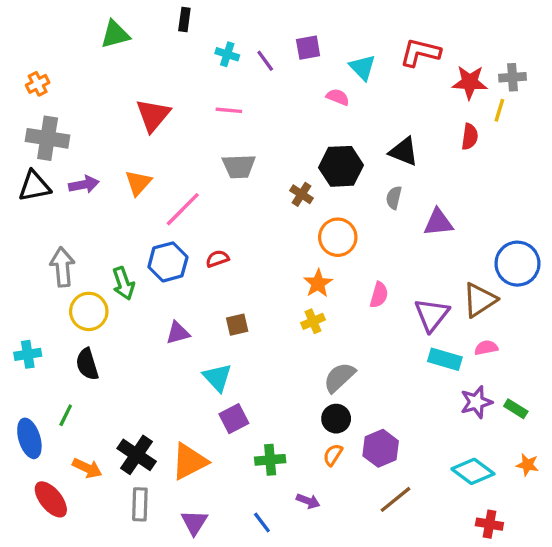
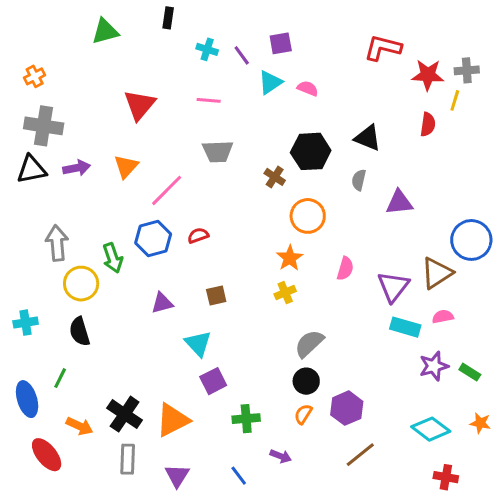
cyan triangle: (362, 67) -> (270, 82), moved, turned 40

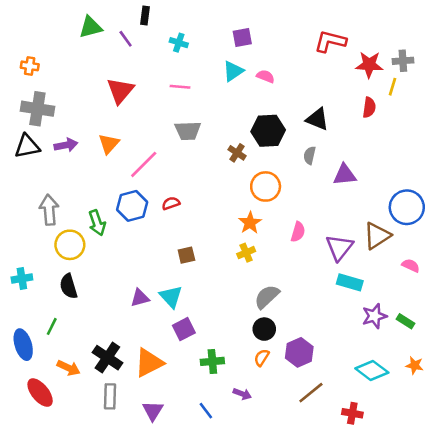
purple line: (242, 55) -> (126, 39), moved
orange cross: (35, 76) -> (30, 66), turned 36
purple triangle: (162, 303) -> (140, 298), moved
pink semicircle: (443, 317) -> (411, 266), moved, turned 36
red cross: (446, 477) -> (352, 413), moved

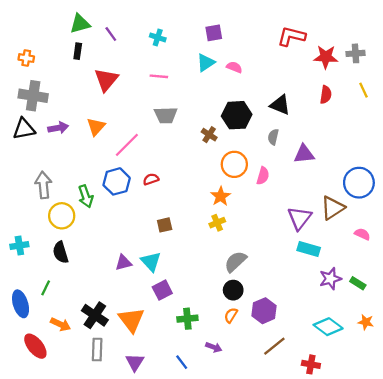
black rectangle: (145, 15) -> (78, 51), moved
yellow line: (393, 87) -> (363, 90), moved, turned -42
pink semicircle: (298, 232) -> (263, 176), moved
orange triangle: (149, 363) -> (131, 320), turned -40

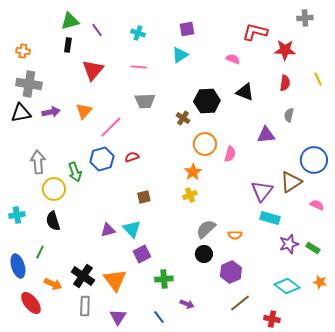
gray cross: (355, 53) -> (305, 18), moved
pink semicircle: (234, 67) -> (233, 59), moved
gray semicircle: (273, 137) -> (289, 115), moved
orange semicircle: (231, 315) -> (235, 235), moved, turned -120

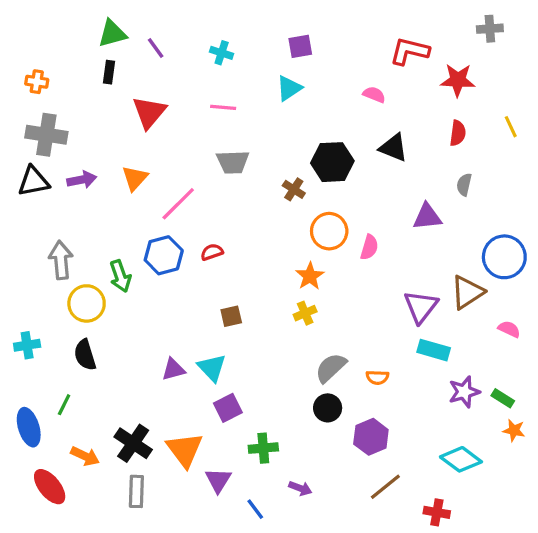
orange star: (320, 282) -> (514, 430), moved
purple triangle: (118, 317) -> (218, 480), moved

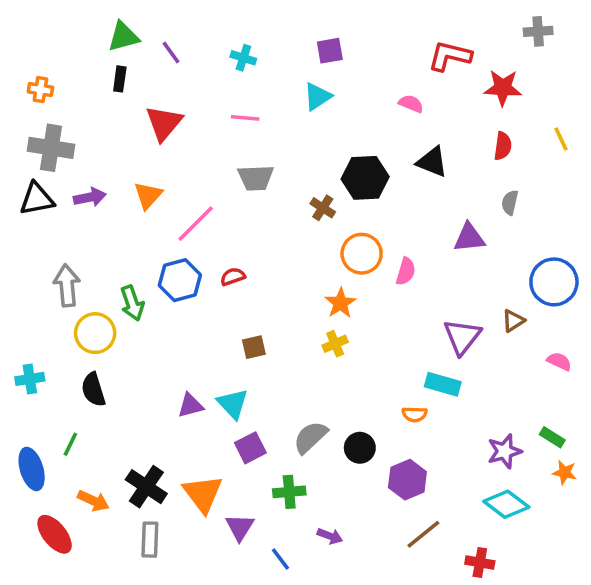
brown triangle: (467, 292) -> (513, 321), size x0.6
cyan rectangle: (434, 350) -> (443, 384), moved
gray semicircle: (331, 368) -> (310, 437), moved
purple star: (464, 392) -> (505, 451), moved

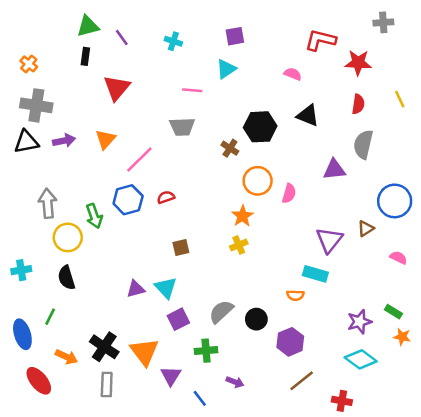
orange cross: (40, 90) -> (29, 64), turned 30
pink line: (245, 118) -> (192, 90), moved
gray semicircle: (510, 203) -> (363, 144), size x1.6

